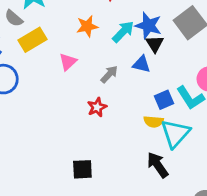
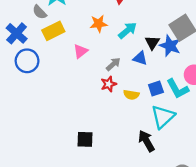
blue star: (148, 26) -> (170, 46), moved
red star: (97, 107) -> (109, 84), moved
yellow semicircle: (154, 122) -> (131, 95), moved

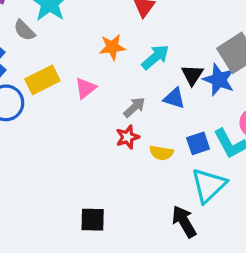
yellow rectangle: (53, 31) -> (42, 80), moved

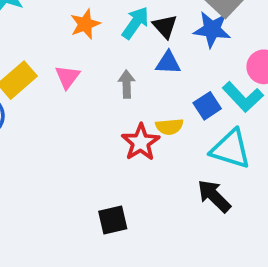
black triangle: (192, 75) -> (165, 26), moved
gray arrow: (134, 107) -> (127, 84), turned -35
red star: (128, 137) -> (141, 142), moved, size x1.4
cyan triangle: (209, 185) -> (231, 149), turned -45

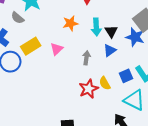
cyan arrow: (135, 23) -> (96, 27), turned 132
blue triangle: (168, 63) -> (110, 50), turned -48
yellow semicircle: (169, 127) -> (105, 83), turned 56

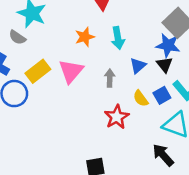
black triangle: (111, 31) -> (165, 65), moved
pink triangle: (57, 49) -> (71, 71), size x1.5
yellow semicircle: (105, 83) -> (141, 98), moved

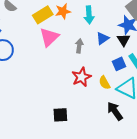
yellow rectangle: (38, 71) -> (43, 15), moved
yellow semicircle: (141, 98) -> (104, 83), moved

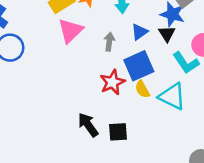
blue square: (119, 64) -> (139, 66), moved, size x1.6
black arrow: (115, 111) -> (88, 125), moved
black square: (60, 115) -> (118, 132), moved

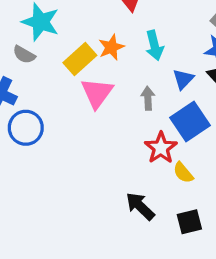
yellow semicircle: (142, 89) -> (183, 173), moved
black square: (118, 132) -> (189, 222), moved

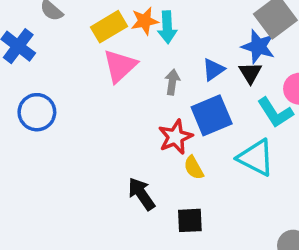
cyan arrow: (154, 45) -> (167, 27), moved
blue circle: (26, 128) -> (37, 112), moved

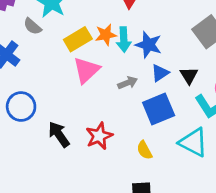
blue star: (258, 47) -> (149, 45), moved
gray arrow: (172, 82) -> (128, 83), turned 60
red star: (175, 137) -> (99, 136), moved
black arrow: (141, 194) -> (59, 134), moved

